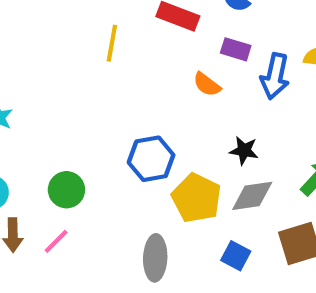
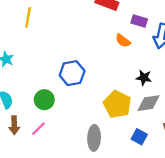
yellow line: (112, 43) -> (28, 17), moved
blue hexagon: (151, 159) -> (72, 73), moved

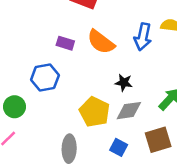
purple rectangle: (139, 21) -> (65, 43), moved
orange semicircle: (123, 41) -> (101, 42), size x1.6

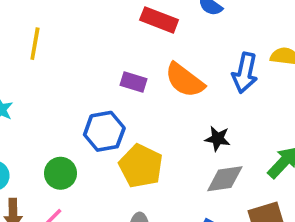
yellow pentagon: (95, 112) -> (141, 166), moved

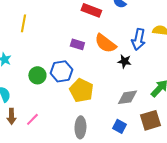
black star: (218, 139) -> (124, 61), moved
green circle: (60, 173) -> (37, 75), moved

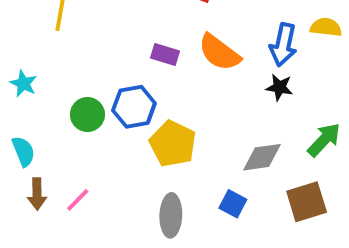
black star: (124, 61) -> (279, 87), moved
blue square: (119, 126) -> (233, 204), moved

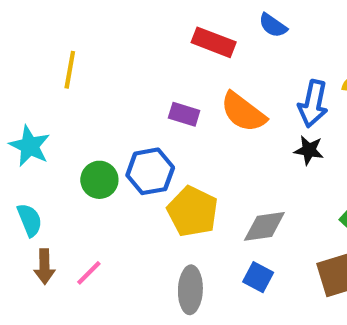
cyan star: (23, 83) -> (30, 146), size x1.4
gray diamond: (262, 157) -> (264, 226), moved

